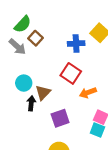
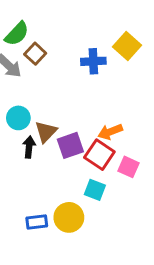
red square: (71, 73) -> (99, 155), moved
purple square: (60, 118) -> (70, 145), moved
cyan square: (97, 130) -> (95, 190), moved

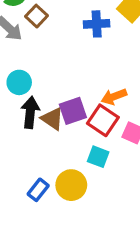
brown triangle: (46, 132) -> (52, 119), moved, turned -40
black arrow: (29, 147) -> (30, 112), size x1.4
blue rectangle: (37, 222) -> (38, 190), turned -45

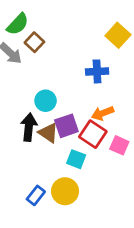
blue cross: (97, 24) -> (97, 71), moved
cyan circle: (19, 82) -> (46, 101), moved
cyan square: (98, 157) -> (76, 159), moved

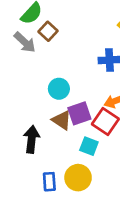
black arrow: (29, 127) -> (32, 139), moved
blue rectangle: (36, 195) -> (49, 182), turned -42

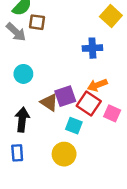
brown square: (48, 31) -> (37, 22), turned -35
cyan circle: (59, 89) -> (23, 74), moved
blue rectangle: (49, 182) -> (17, 153), moved

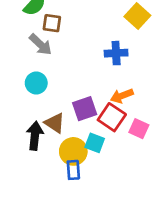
gray arrow: (16, 32) -> (40, 45), moved
brown triangle: (49, 102) -> (55, 123), moved
blue rectangle: (17, 153) -> (73, 170), moved
yellow circle: (64, 154) -> (73, 151), moved

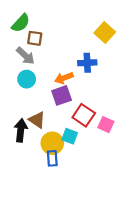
cyan circle: (36, 83) -> (27, 79), moved
orange arrow: (122, 96) -> (64, 78), moved
purple square: (85, 109) -> (62, 95), moved

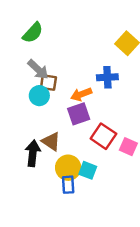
brown square: (35, 38) -> (48, 83), moved
cyan square: (70, 136) -> (88, 170), moved

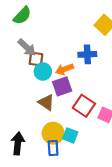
cyan circle: (39, 96) -> (43, 72), moved
brown triangle: (51, 141) -> (46, 102), moved
black arrow: (33, 153) -> (18, 143), moved

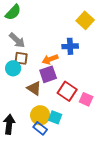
brown square: (36, 59) -> (21, 58), moved
cyan circle: (43, 72) -> (13, 68), moved
blue rectangle: (53, 148) -> (40, 128), turned -48

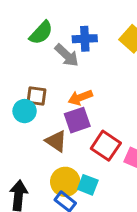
green semicircle: (13, 12) -> (41, 33), moved
gray arrow: (17, 40) -> (67, 55), moved
blue cross: (70, 46) -> (85, 39), moved

